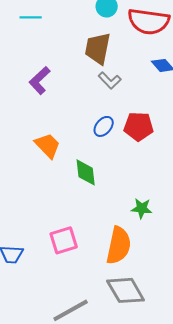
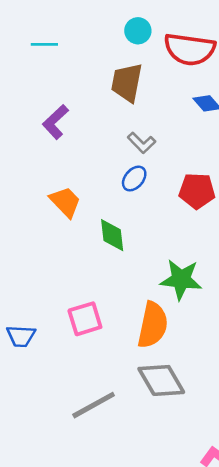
gray L-shape: (110, 80) -> (142, 143), moved
red pentagon: (139, 126) -> (197, 191), moved
green star: (142, 208) -> (181, 279), size x1.6

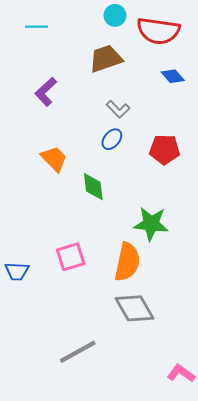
brown trapezoid: (127, 82) -> (106, 59), turned 60
gray line: (94, 405) -> (78, 352), moved

